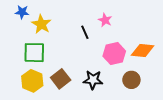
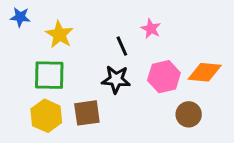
blue star: (22, 12) -> (20, 17), moved
brown square: (61, 79) -> (87, 113), turned 30
black star: (93, 80) -> (116, 79), moved

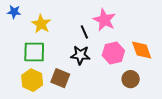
pink star: (151, 29) -> (104, 20), size x1.6
orange diamond: (205, 72) -> (142, 50), turned 65
brown square: (87, 113) -> (60, 78), turned 30

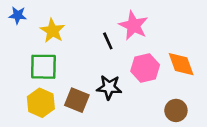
black star: (80, 55) -> (109, 87), moved
brown circle: (131, 79) -> (176, 110), moved

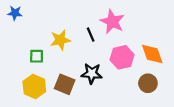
yellow star: (52, 31) -> (60, 40), moved, turned 30
green square: (43, 67) -> (37, 56), size x0.6
brown circle: (176, 110) -> (148, 83), moved

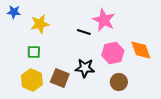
black line: (91, 35) -> (84, 32), turned -48
yellow star: (60, 40) -> (40, 24), moved
brown circle: (148, 83) -> (119, 82), moved

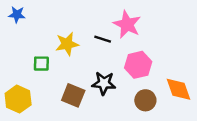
yellow star: (40, 24) -> (67, 44), moved
orange diamond: (141, 50) -> (178, 89), moved
yellow hexagon: (32, 80) -> (18, 99), moved

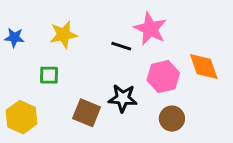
blue star: (17, 15) -> (14, 38), moved
yellow star: (67, 44) -> (63, 35), moved
orange diamond: (178, 89) -> (204, 66), moved

